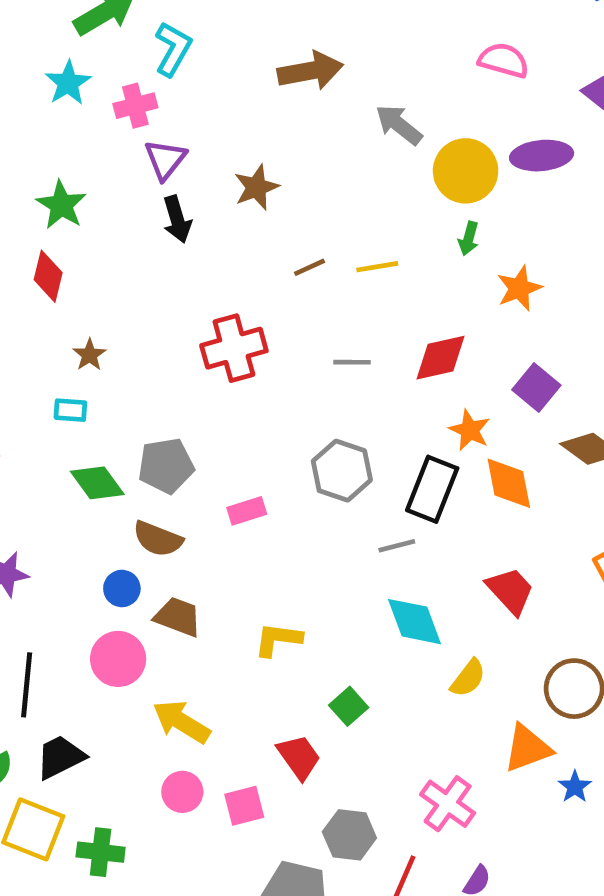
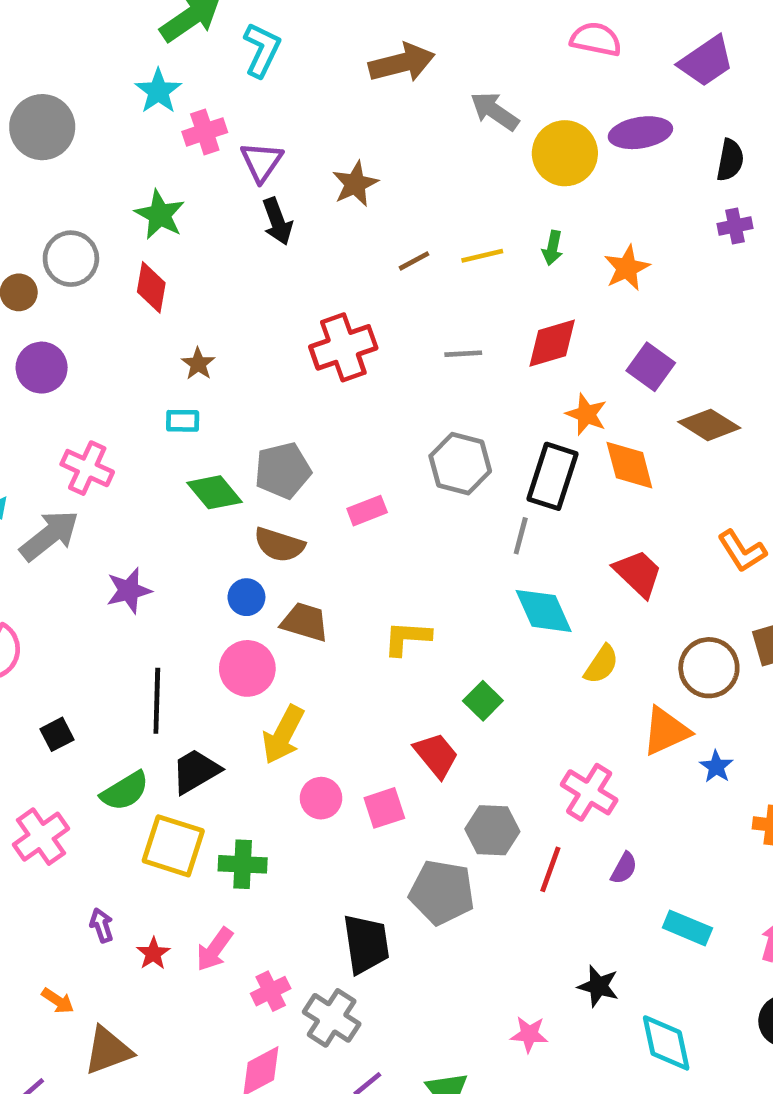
pink cross: (135, 106) -> (205, 132), moved
green arrow: (469, 238) -> (553, 248), moved
gray line: (397, 546) -> (521, 536), turned -57
yellow arrow: (181, 722) -> (283, 735), moved, turned -90

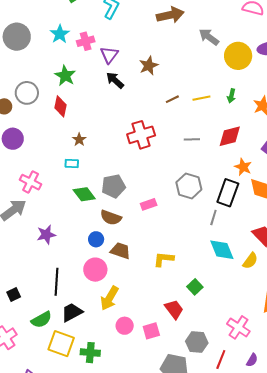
cyan star: (158, 91) -> (60, 34), moved
black arrow: (277, 221) -> (115, 80), turned 150
yellow semicircle: (601, 664) -> (250, 261), moved

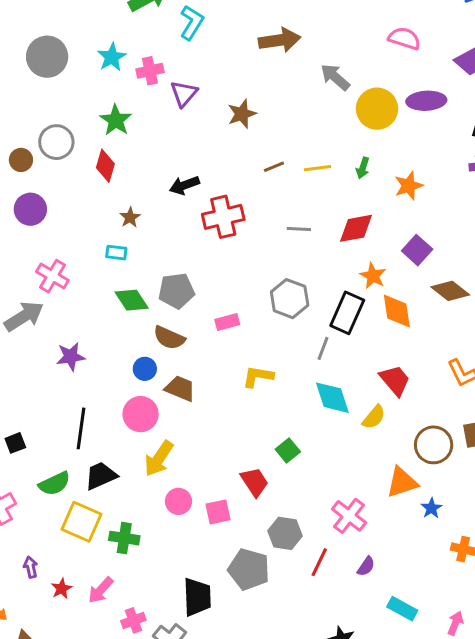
black arrow: (115, 80) -> (184, 185), moved, turned -66
yellow L-shape: (164, 259) -> (258, 376), moved

